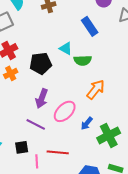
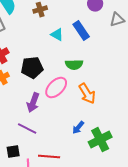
cyan triangle: (66, 48) -> (57, 35), moved
orange arrow: (96, 89) -> (87, 94), turned 110
pink ellipse: (65, 111) -> (56, 88), moved

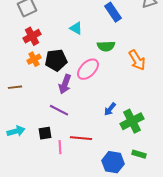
cyan triangle: (57, 35) -> (76, 28), moved
black pentagon: (32, 68) -> (56, 60), moved
orange arrow: (87, 94) -> (137, 60), moved

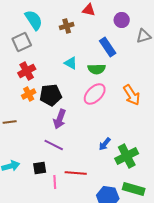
green semicircle: (106, 46) -> (97, 69), moved
pink ellipse: (88, 69) -> (95, 94), moved
green rectangle: (139, 154) -> (134, 189), size x1.5

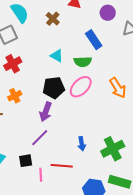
brown cross: (67, 26) -> (53, 19), turned -32
orange cross: (29, 94) -> (15, 96), moved
black pentagon: (51, 95) -> (54, 88), moved
blue arrow: (105, 144) -> (82, 144), moved, turned -48
purple line: (54, 145) -> (40, 138), turned -72

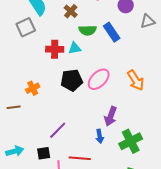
cyan triangle: (57, 56) -> (75, 48), turned -40
green semicircle: (83, 62) -> (88, 30), moved
red cross: (13, 64) -> (55, 49), moved, turned 30
purple arrow: (46, 112) -> (111, 116), moved

